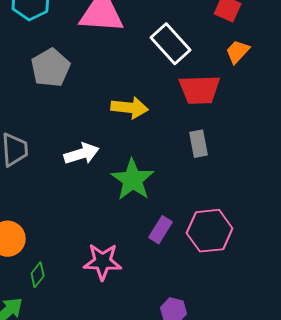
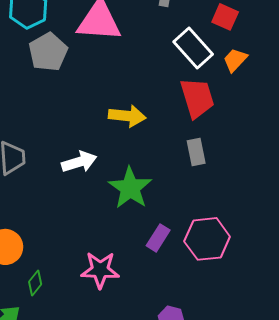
white rectangle: (171, 44) -> (193, 48), moved
gray pentagon: (51, 68) -> (48, 52), moved
red trapezoid: (200, 90) -> (197, 98), turned -105

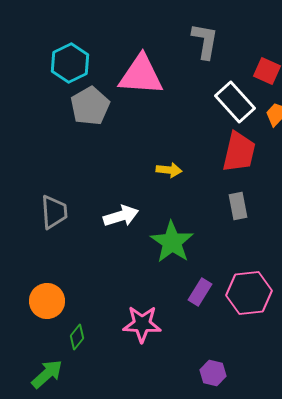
red trapezoid: (197, 98) -> (239, 152), turned 30
yellow arrow: (127, 116) -> (169, 170), size x0.7

